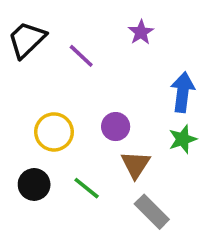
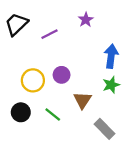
purple line: (81, 56) -> (49, 34), turned -70
purple circle: (116, 127) -> (62, 75), moved
gray rectangle: (152, 212) -> (105, 129), moved

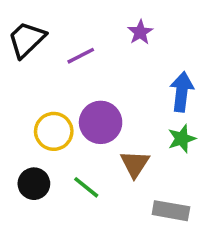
purple circle: (62, 75) -> (101, 122), size x1.5
gray rectangle: (105, 129) -> (171, 211), turned -35

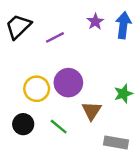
blue arrow: (182, 92) -> (123, 25), moved

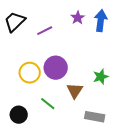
black circle: (23, 124) -> (19, 115), moved

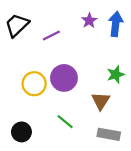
green star: (101, 77) -> (116, 75), moved
brown triangle: (75, 91) -> (101, 101), moved
green line: (48, 104) -> (65, 122), moved

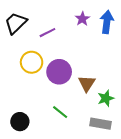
green star: (116, 75) -> (106, 98), moved
yellow circle: (34, 84) -> (32, 62), moved
brown triangle: (101, 101) -> (87, 83), moved

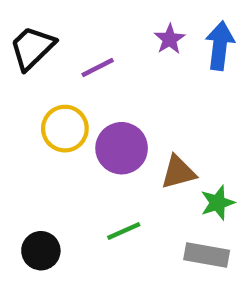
brown triangle: (87, 83) -> (178, 172), turned 42
green line: (60, 112) -> (124, 231), turned -63

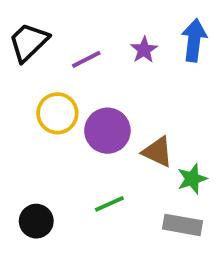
purple star: (170, 39) -> (144, 50), moved
brown triangle: (178, 172) -> (157, 152), turned 40

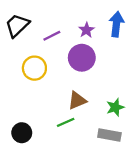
purple circle: (107, 131) -> (82, 58), moved
brown triangle: (157, 152) -> (77, 100), moved, turned -48

